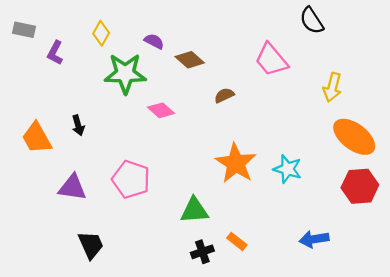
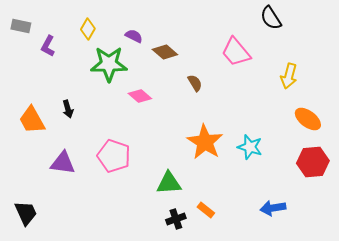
brown semicircle: (224, 95) -> (195, 83), turned 84
orange ellipse: (354, 137) -> (308, 119), size x0.7
black trapezoid: (91, 245) -> (26, 213), moved

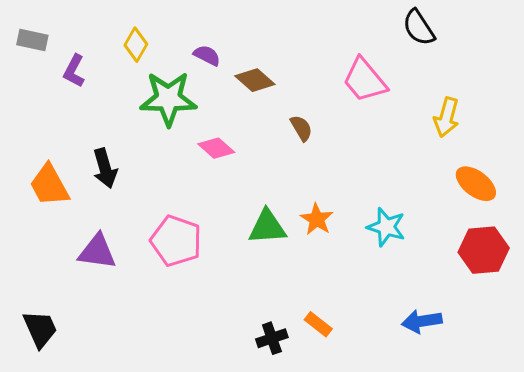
black arrow: (68, 109) -> (105, 168), size x1.4
orange star: (205, 142) -> (317, 219), size x0.6
green triangle: (169, 183) -> (267, 227), moved

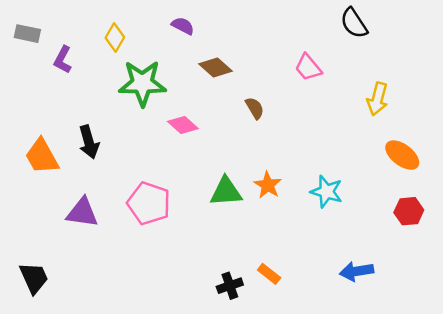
purple semicircle: (207, 55) -> (183, 26), moved
pink trapezoid: (365, 80) -> (308, 68), size x0.7
red hexagon: (484, 250) -> (409, 211), size x0.7

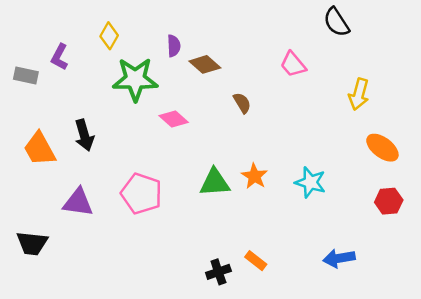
purple semicircle: (183, 26) -> (174, 46), moved, turned 60
gray rectangle: (27, 34) -> (26, 76), moved
black trapezoid: (34, 278) -> (32, 243), moved, turned 120

